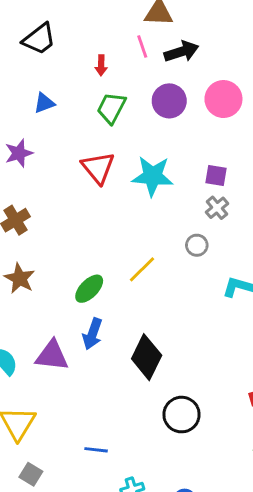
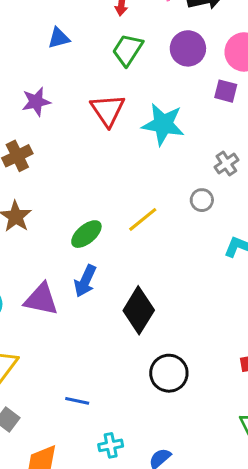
purple star: (19, 153) -> (36, 102), moved
purple square: (216, 176) -> (226, 91), moved

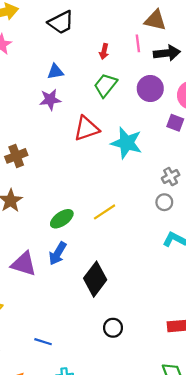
purple star: (36, 102) -> (50, 100), moved
red triangle: (108, 110) -> (86, 128), turned 40
gray circle: (202, 200) -> (164, 202), moved
black circle: (169, 373) -> (113, 328), size x0.7

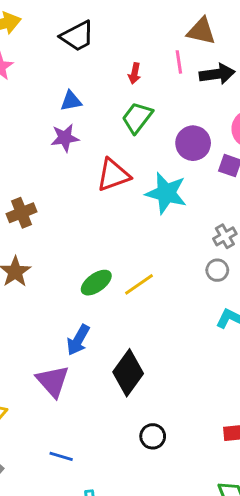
purple circle: (150, 89) -> (193, 143), moved
green ellipse: (62, 219) -> (96, 283), moved
purple triangle: (24, 264) -> (53, 381), moved, turned 32

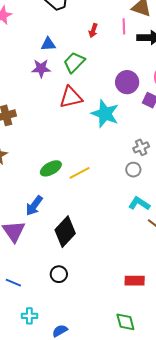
green trapezoid: (137, 118) -> (74, 62), moved
black circle: (153, 436) -> (59, 274), moved

